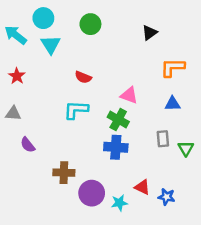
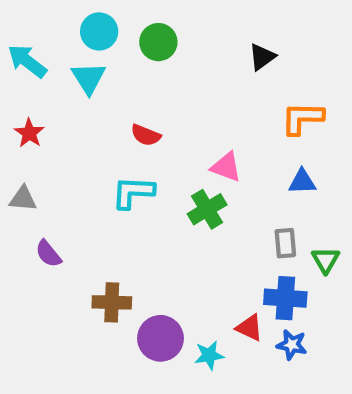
cyan circle: (43, 18) -> (99, 31), moved
green cross: (118, 119) -> (207, 209), turned 30
blue cross: (116, 147) -> (285, 298), moved

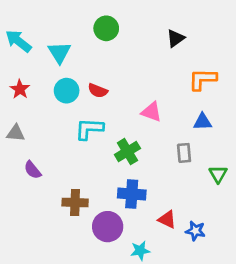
cyan circle: (99, 31) -> (67, 91), moved
green cross: (207, 209) -> (127, 152), moved
gray rectangle: (285, 243) -> (184, 153), moved
blue cross: (285, 298) -> (132, 194), moved
cyan star: (209, 355) -> (140, 251), moved

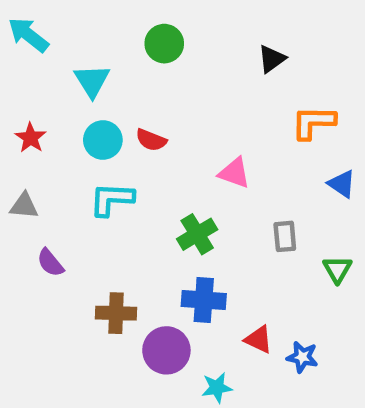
cyan arrow: (18, 41) -> (28, 35), moved
blue triangle: (202, 122) -> (342, 184), moved, turned 36
cyan L-shape: (89, 129) -> (112, 199), moved

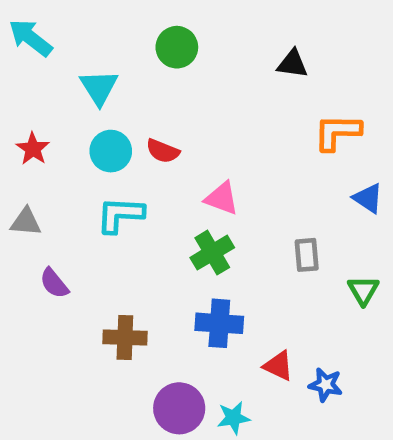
black triangle: (272, 59) -> (292, 64), turned 44
pink triangle: (234, 173) -> (222, 198), moved
purple circle: (166, 350) -> (179, 408), moved

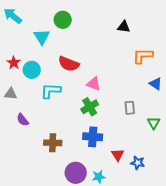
green circle: (177, 47) -> (63, 20), moved
cyan circle: (111, 151) -> (32, 70), moved
red semicircle: (163, 151) -> (69, 64), size x1.5
red triangle: (278, 366) -> (118, 155), turned 32

